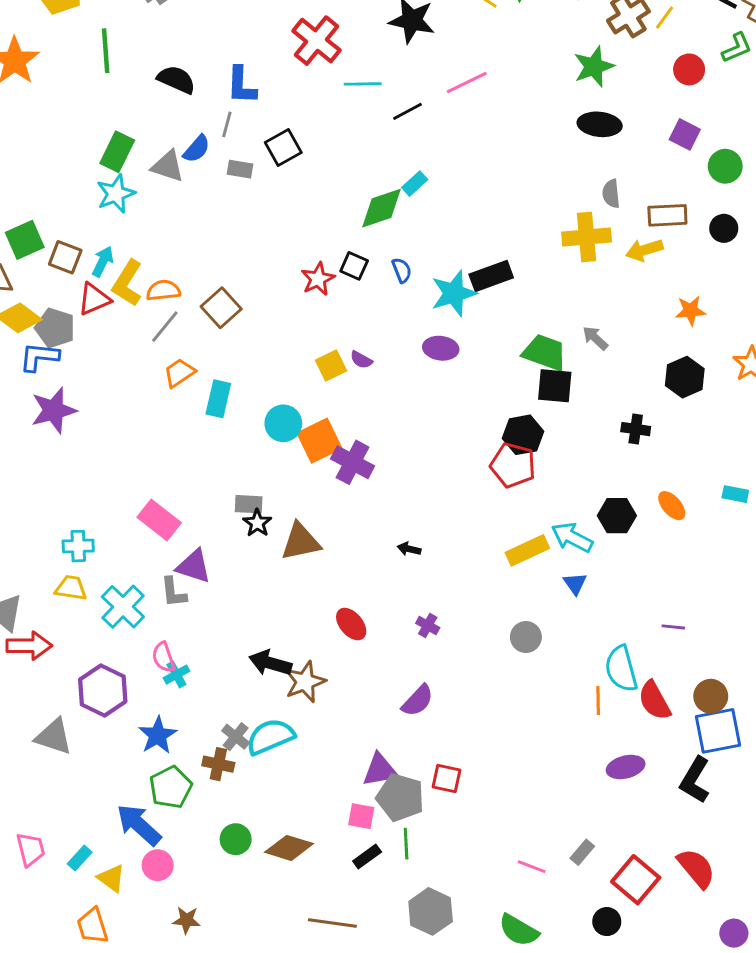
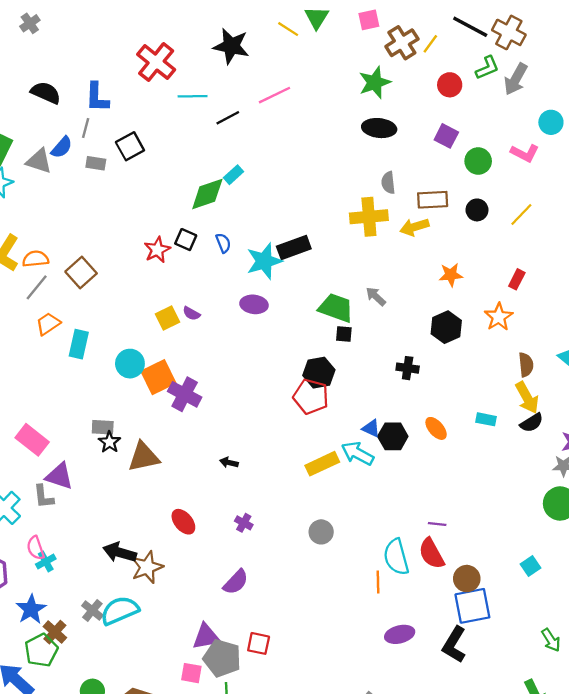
black square: (555, 386) -> (344, 334), size x0.6
blue triangle: (575, 584) -> (371, 428), moved, turned -30
red semicircle: (654, 701) -> (431, 554), moved
brown cross: (218, 764) -> (55, 632), moved, turned 30

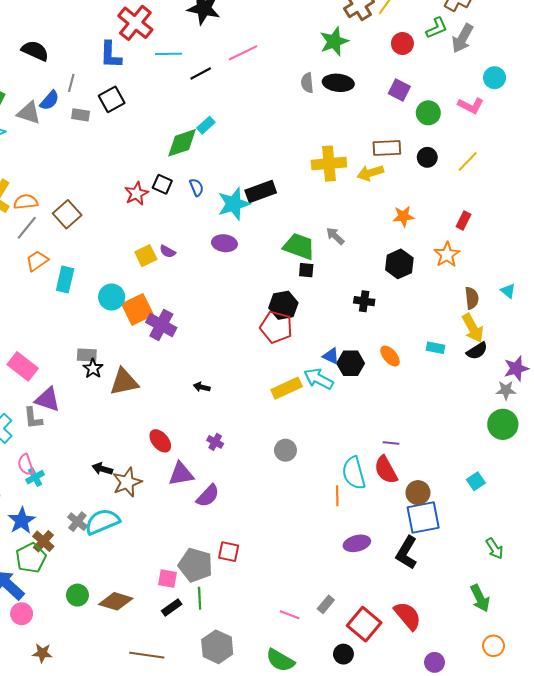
blue L-shape: (97, 97) -> (111, 55), moved
gray semicircle: (388, 183) -> (307, 83), moved
black arrow: (120, 552) -> (102, 469), size x0.7
purple triangle: (206, 637) -> (181, 474), moved

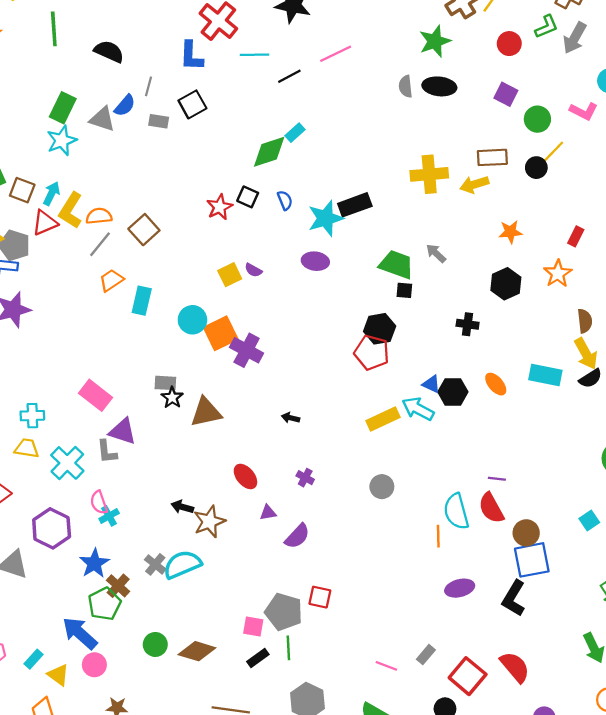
yellow line: (468, 161) -> (553, 152), moved
cyan rectangle: (436, 348) -> (545, 375), size x1.6
purple triangle: (181, 474) -> (268, 513), size x0.6

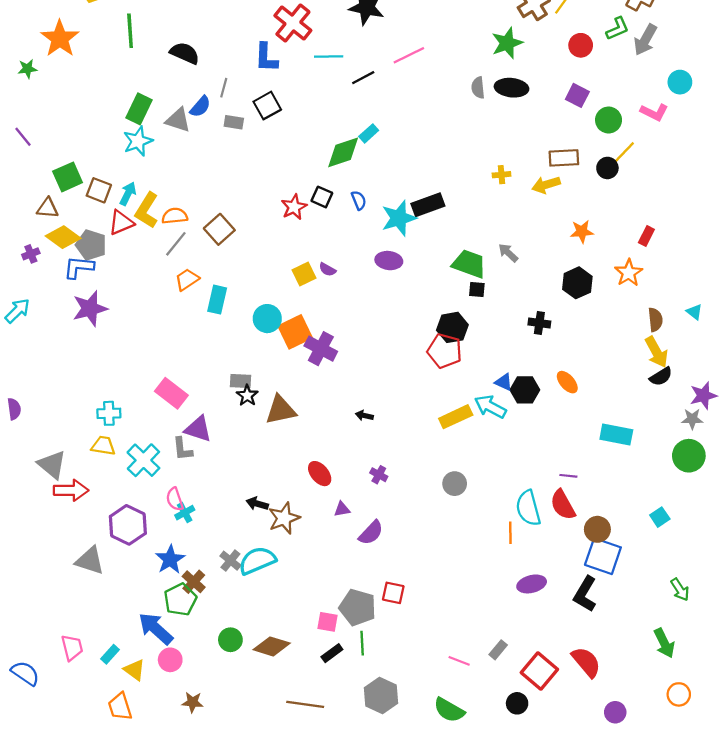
yellow cross: (429, 174) -> (501, 175), size x0.5
cyan rectangle: (545, 375) -> (616, 435), moved
blue square: (532, 560) -> (603, 556), turned 30

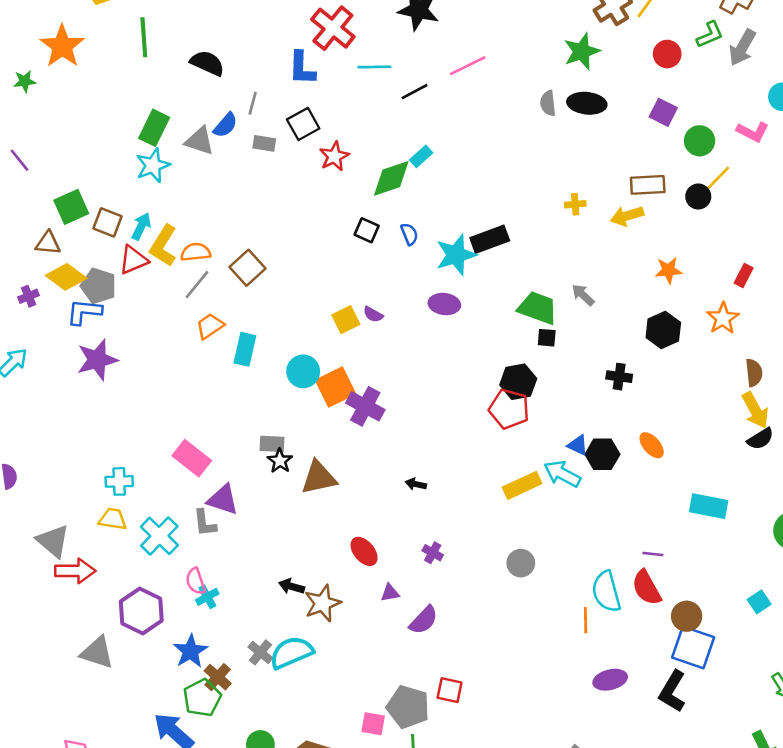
red star: (294, 207) -> (334, 156), moved

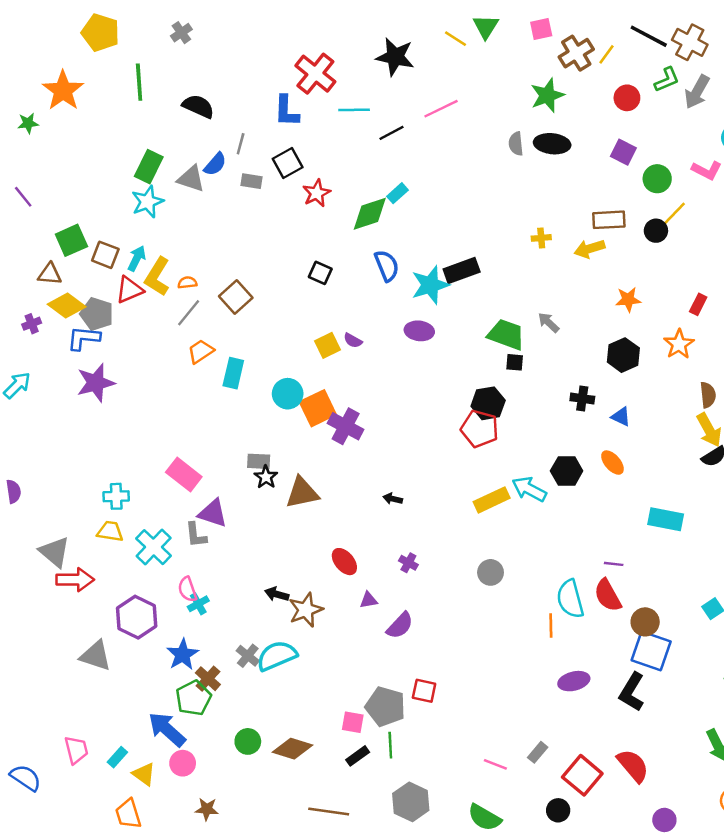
black square: (367, 230) -> (320, 273), moved
blue semicircle: (409, 234) -> (387, 266), size x1.5
orange semicircle: (196, 252) -> (187, 283), size x0.7
blue triangle: (578, 445) -> (621, 417), moved

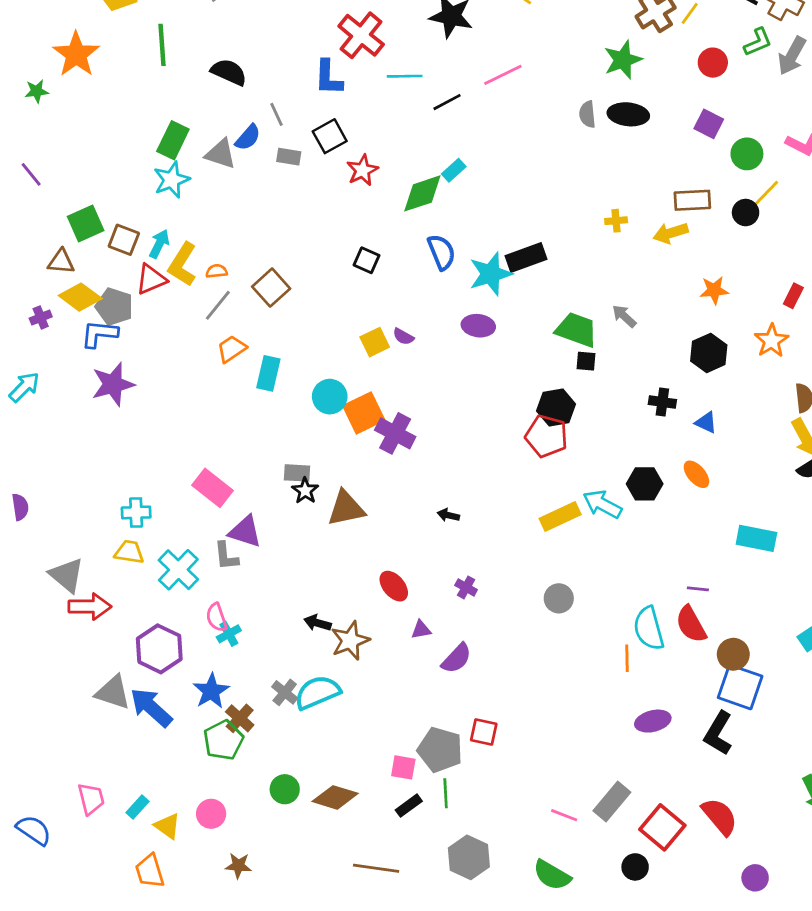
gray line: (241, 144) -> (277, 114), turned -40
blue arrow: (167, 729) -> (151, 707), moved
gray rectangle: (538, 752) -> (612, 802), size x1.6

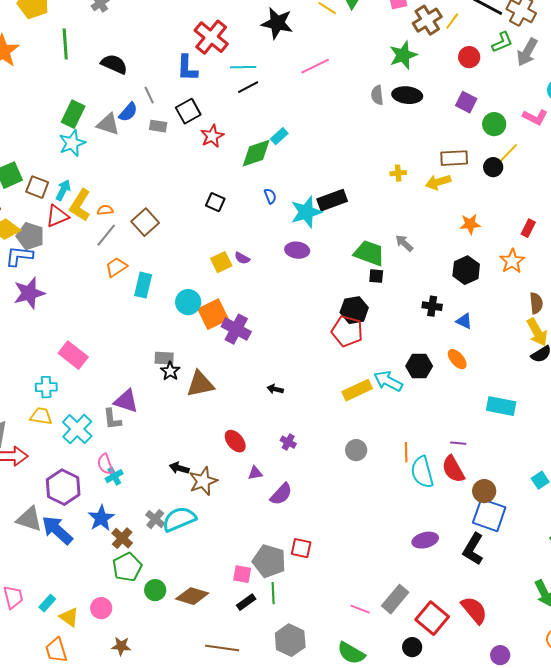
black line: (447, 102) -> (248, 87), moved
blue semicircle: (442, 252) -> (270, 196), size x0.6
pink rectangle: (212, 488) -> (73, 355), moved
orange line: (627, 658) -> (406, 452), moved
green pentagon: (223, 740) -> (127, 567), moved

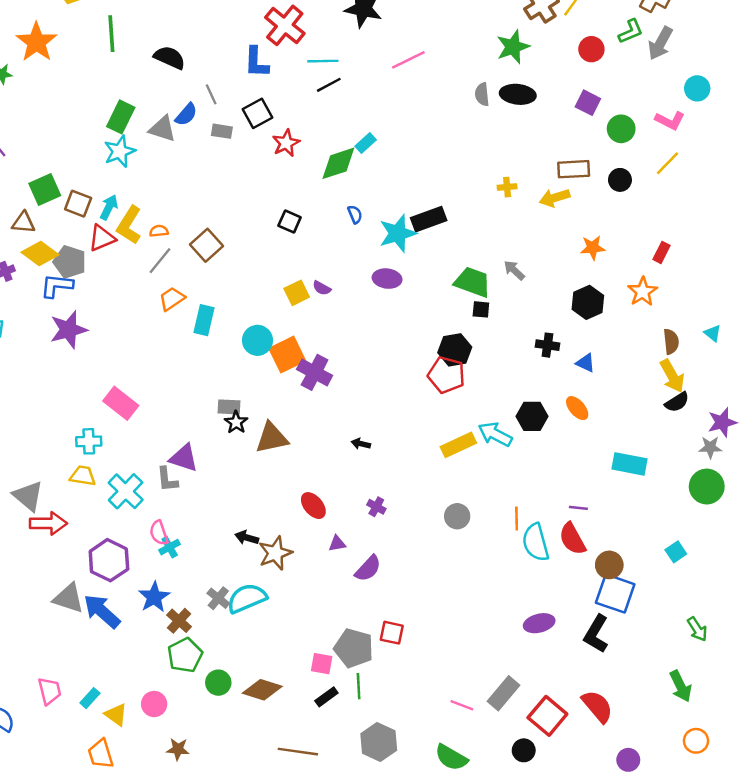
yellow line: (508, 153) -> (667, 163), moved

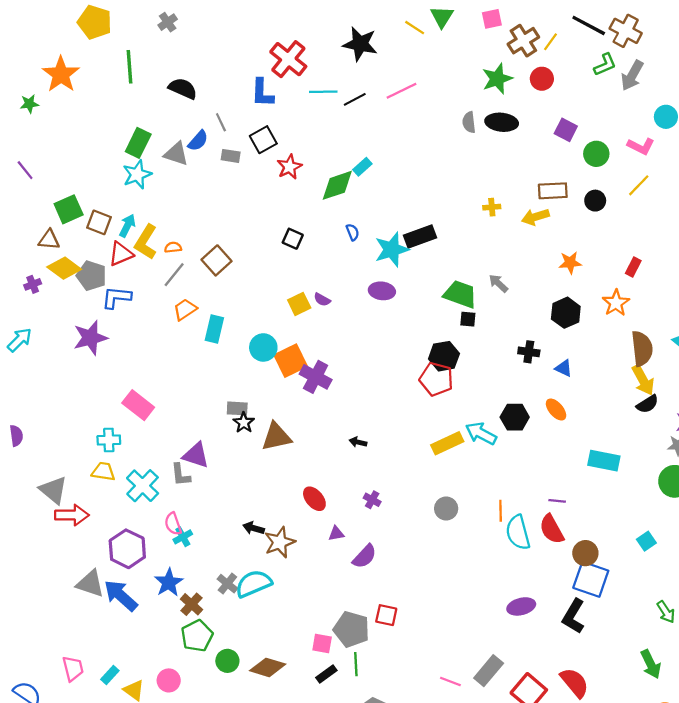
red circle: (591, 49) -> (542, 79), moved
black line: (329, 85) -> (355, 99), moved
blue L-shape: (57, 286) -> (116, 297), moved
brown semicircle: (671, 342) -> (642, 349), size x1.5

